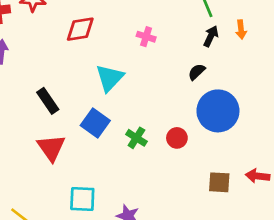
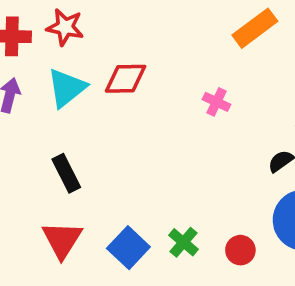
cyan triangle: (110, 78) -> (67, 88), moved
blue square: (95, 123) -> (128, 248), moved

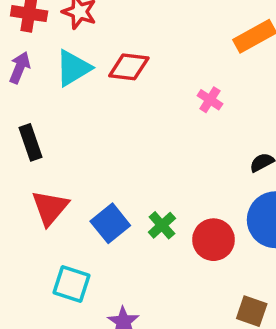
black rectangle: (66, 173) -> (31, 142), moved
red circle: (240, 250) -> (213, 240), size x1.5

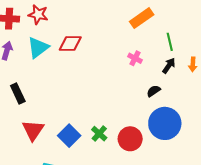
pink cross: (210, 100) -> (135, 58), moved

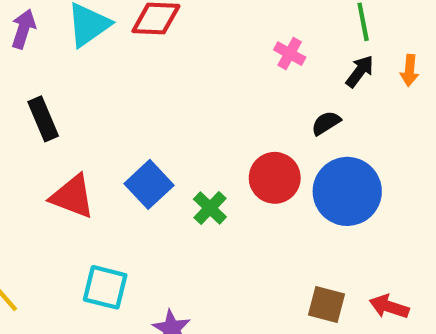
red triangle: (33, 130) -> (72, 196), turned -45
blue square: (69, 136) -> (149, 184), moved
red circle: (130, 139) -> (275, 178), moved

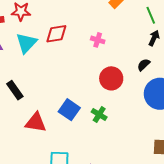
pink cross: (290, 54) -> (98, 40), moved
red circle: (275, 178) -> (111, 78), moved

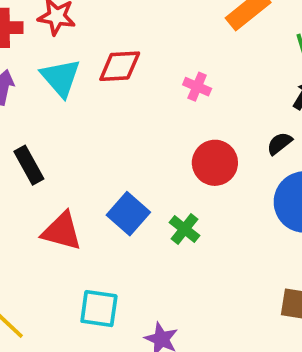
cyan triangle: (26, 43) -> (61, 78), turned -30

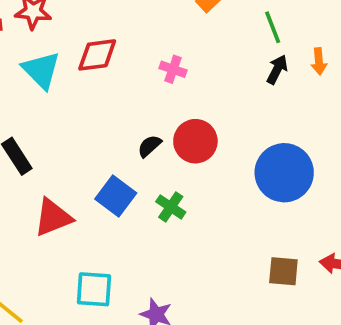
black semicircle: (279, 143) -> (149, 146), moved
red triangle: (62, 231) -> (53, 217), turned -33

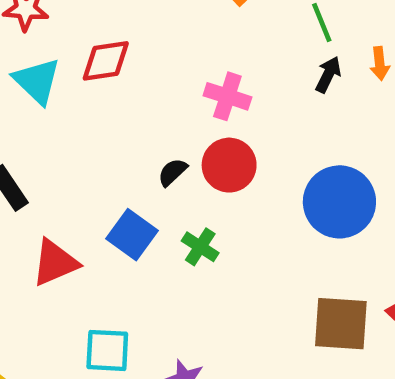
pink cross: (173, 69) -> (227, 96), moved, size x1.4
brown square: (283, 271) -> (341, 324), size x1.5

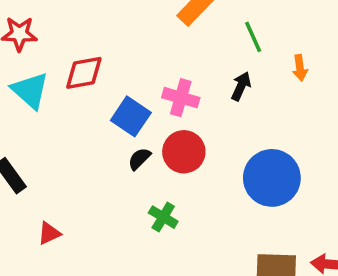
black arrow: (328, 75) -> (241, 86), moved
blue square: (132, 235) -> (131, 116), moved
red triangle: (55, 263) -> (49, 233), size x0.6

